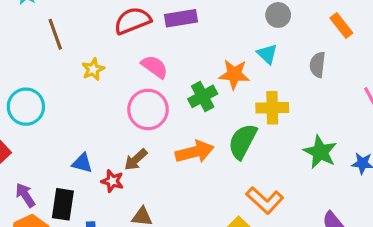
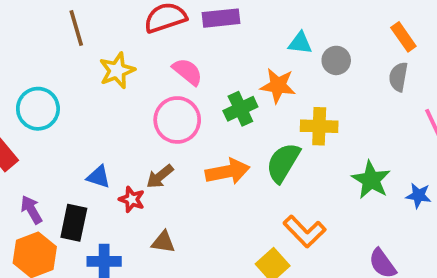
gray circle: (278, 15) -> (336, 60), moved
cyan triangle: (267, 54) -> (300, 43), moved, turned -40
gray semicircle: (317, 65) -> (398, 77), moved
yellow star: (93, 69) -> (117, 70), size x1.4

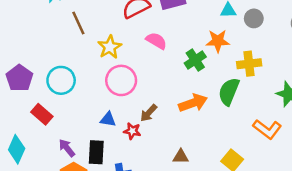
pink circle: (177, 120) -> (121, 80), moved
orange L-shape: (304, 231) -> (267, 129), moved
brown triangle: (163, 242) -> (181, 157), moved

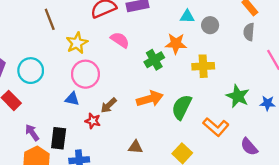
green semicircle: (229, 91) -> (182, 107), moved
blue triangle: (108, 119) -> (72, 99), moved

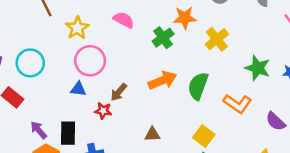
yellow cross: (203, 66) -> (217, 39), turned -30

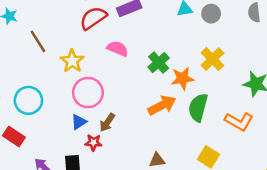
orange star: (185, 18) -> (183, 78), moved
blue triangle: (78, 89) -> (79, 122), turned -35
brown arrow: (119, 92) -> (107, 122), moved
red star: (103, 111) -> (93, 142), moved

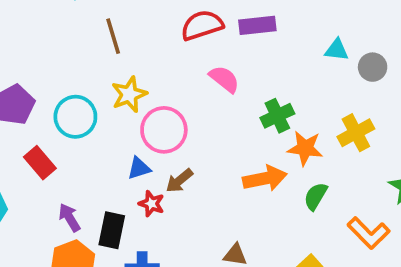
yellow star: (72, 61) -> (129, 94), moved
green semicircle: (198, 108) -> (316, 196), size x0.7

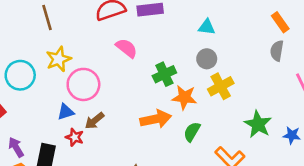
gray circle: (373, 67) -> (207, 59), moved

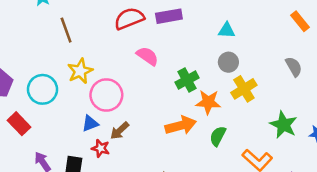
gray semicircle: (277, 51) -> (294, 67), moved, turned 144

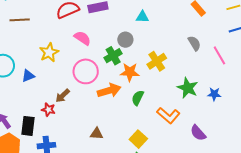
brown line: (66, 30) -> (20, 20), turned -72
gray circle: (228, 62) -> (125, 40), moved
yellow star: (80, 71) -> (49, 52), moved
pink circle: (106, 95) -> (86, 71), moved
blue triangle: (90, 123) -> (28, 76), moved

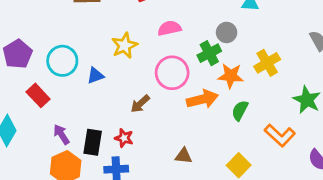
pink semicircle: (82, 38) -> (169, 28), turned -48
red star: (48, 110) -> (124, 138), moved

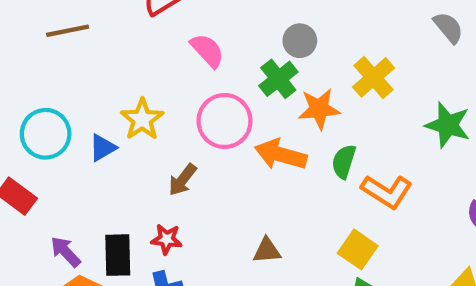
pink semicircle: (169, 28) -> (207, 51), turned 70
yellow star: (124, 46) -> (142, 119), moved
orange arrow: (202, 99) -> (281, 154), turned -140
orange L-shape: (280, 135) -> (387, 191), moved

